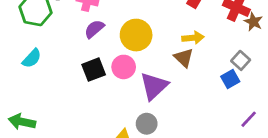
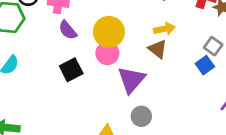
purple semicircle: (94, 29) -> (68, 30), turned -84
pink circle: (124, 67) -> (107, 53), moved
gray circle: (147, 124) -> (141, 116), moved

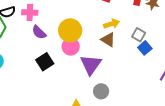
gray square: (213, 46) -> (139, 35), moved

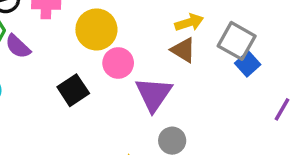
yellow circle: (70, 30) -> (96, 29), moved
purple semicircle: (39, 32) -> (18, 46), moved
gray square: (139, 35) -> (237, 41), size x1.5

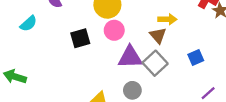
gray square: (237, 41) -> (155, 63), moved
purple triangle: (154, 94) -> (130, 57), turned 36

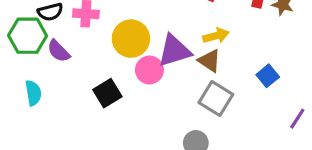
cyan semicircle: (28, 24) -> (33, 93), turned -42
purple triangle: (130, 57) -> (174, 51), moved

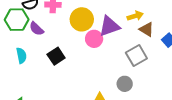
brown triangle: (209, 61) -> (146, 29), moved
black square: (107, 93) -> (56, 56), moved
gray square: (216, 99) -> (136, 55), turned 30

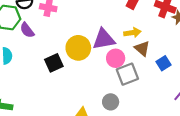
yellow circle: (82, 19) -> (78, 48), moved
pink circle: (94, 39) -> (116, 58), moved
black square: (56, 56) -> (54, 63), moved

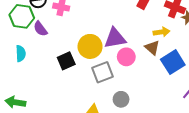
yellow arrow: (132, 33) -> (162, 32), moved
blue square: (163, 63) -> (173, 62), size x1.6
gray square: (127, 74) -> (102, 72), moved

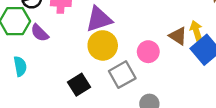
yellow arrow: (162, 32) -> (196, 31), moved, turned -91
purple triangle: (115, 38) -> (99, 19), moved
black square: (66, 61) -> (79, 85), moved

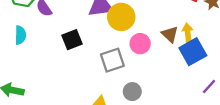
yellow circle: (103, 45) -> (121, 17), moved
black square: (79, 85) -> (72, 40), moved

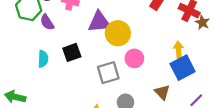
brown triangle: (170, 34) -> (162, 92), moved
cyan semicircle: (20, 35) -> (43, 59), moved

